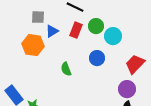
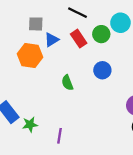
red rectangle: (76, 30) -> (79, 39), turned -56
cyan circle: (113, 36) -> (120, 23), moved

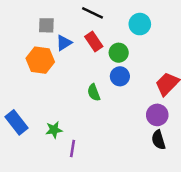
green circle: (101, 34) -> (119, 53), moved
green semicircle: (67, 83) -> (94, 93), moved
green star: (30, 125) -> (54, 130), moved

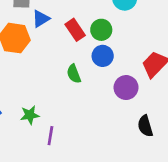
red rectangle: (94, 41) -> (75, 30), moved
purple circle: (157, 115) -> (126, 88), moved

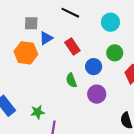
green circle: (101, 30) -> (115, 53), moved
purple circle: (126, 88) -> (97, 94), moved

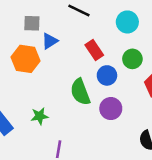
red rectangle: (72, 47) -> (94, 50), moved
green semicircle: (71, 80) -> (80, 92), size x1.5
green star: (38, 112) -> (40, 116), moved

